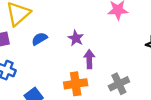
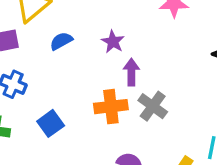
gray cross: (119, 84) -> (153, 106), moved, turned -30

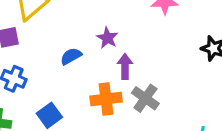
blue semicircle: (61, 41) -> (71, 56), moved

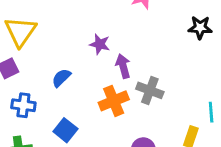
blue semicircle: (71, 56) -> (61, 78), moved

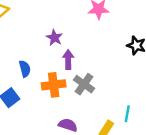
blue semicircle: (61, 78) -> (25, 69), moved, turned 105

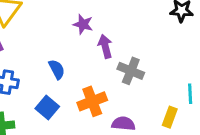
orange cross: (54, 85) -> (92, 101), moved

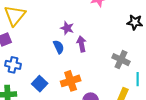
blue semicircle: (57, 69) -> (59, 47), moved
gray cross: (131, 71) -> (121, 60), moved

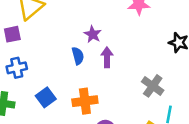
blue cross: (13, 65) -> (17, 68), turned -35

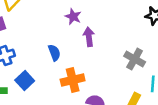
blue semicircle: (78, 56) -> (54, 53), moved
blue square: (46, 97) -> (25, 80), moved

